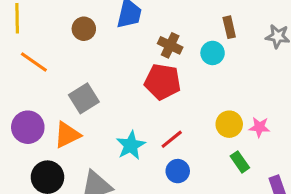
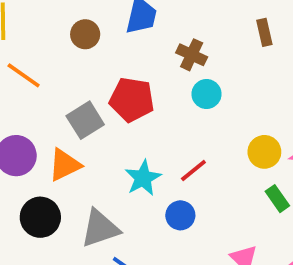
cyan circle: (213, 53) -> (207, 94), moved
red pentagon: (163, 82) -> (132, 100), moved
blue circle: (178, 171) -> (180, 215), moved

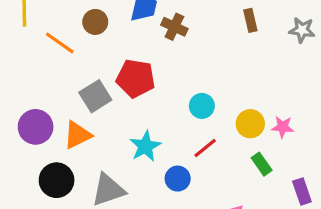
brown cross: (192, 55) -> (174, 27), moved
orange line: (24, 75) -> (60, 43), moved
cyan circle: (207, 94) -> (202, 106), moved
red line: (193, 171) -> (205, 148), moved

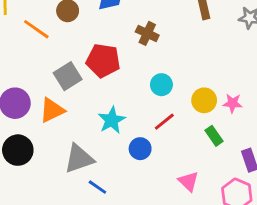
brown cross: (174, 27) -> (147, 33), moved
black circle: (57, 180) -> (18, 150), moved

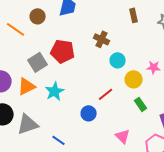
brown cross: (147, 33) -> (102, 39), moved
cyan circle: (161, 85) -> (118, 60), moved
pink star: (233, 103) -> (154, 67), moved
cyan star: (112, 120) -> (55, 91), moved
gray triangle: (79, 159) -> (28, 124), moved

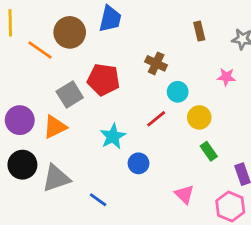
brown circle: (38, 16) -> (70, 32), size x1.5
pink star: (154, 67) -> (226, 77), moved
cyan star: (55, 91) -> (113, 136), moved
red line: (106, 94) -> (156, 119), moved

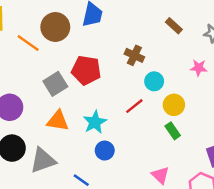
brown rectangle: (199, 31) -> (174, 26), turned -35
orange triangle: (55, 127) -> (58, 121), moved, turned 35
green rectangle: (209, 151) -> (173, 131), moved
blue circle: (139, 163) -> (105, 151), moved

